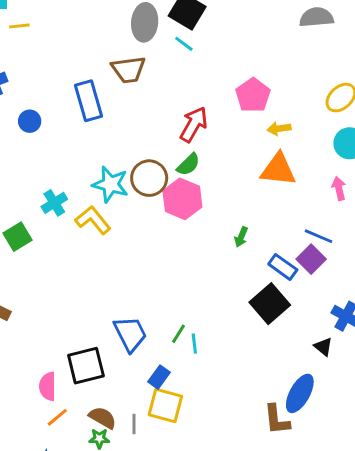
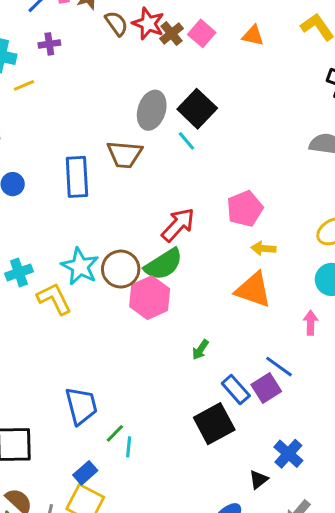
yellow line: (19, 26) -> (24, 85), turned -30
green semicircle: (188, 165) -> (164, 264), size x1.5
blue trapezoid: (130, 334) -> (81, 406), moved
black triangle: (323, 347) -> (259, 480), turned 30

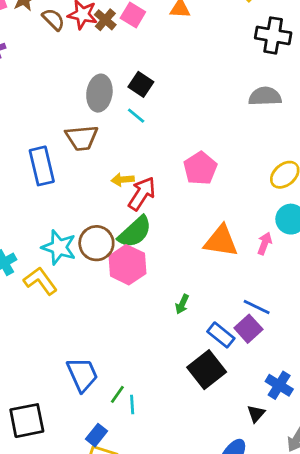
black square: (197, 109) -> (141, 84), size x0.7
yellow arrow: (263, 248) -> (123, 180), moved
pink arrow: (311, 323) -> (265, 243), moved, turned 30

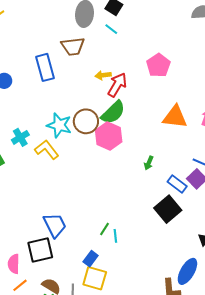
blue trapezoid: (82, 374) -> (55, 225), moved

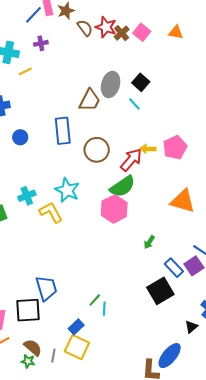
brown trapezoid: (73, 46) -> (90, 100), moved, turned -65
yellow arrow: (103, 75) -> (148, 149), moved
brown circle: (86, 121) -> (97, 150), moved

